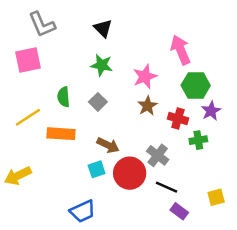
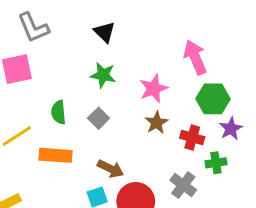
gray cross: (158, 155) -> (183, 185), moved

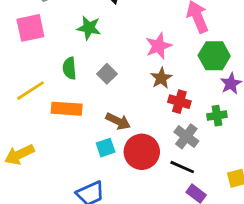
green star: (103, 75) -> (89, 28), moved
red cross: (192, 138) -> (179, 102), moved

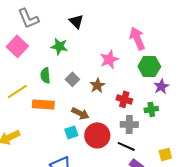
pink square: (30, 28) -> (17, 46), turned -35
brown star: (161, 78) -> (97, 85), moved
gray cross: (186, 136) -> (129, 124), turned -36

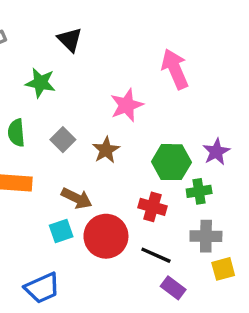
green hexagon: (149, 66) -> (171, 162), moved
red cross: (124, 99) -> (152, 207), moved
gray cross: (129, 124) -> (206, 236), moved

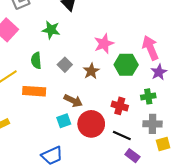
pink arrow: (175, 69) -> (150, 48), moved
green hexagon: (171, 162) -> (126, 65), moved

